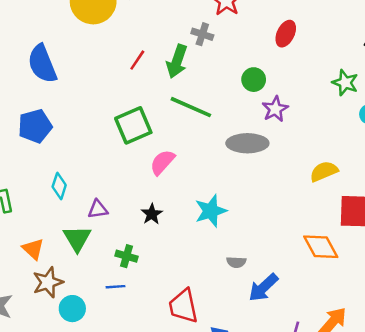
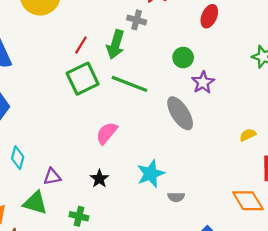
green square: (133, 125) -> (83, 79), moved
gray ellipse: (247, 143) -> (180, 113), turned 60
yellow semicircle: (324, 171) -> (248, 135), size x0.7
green triangle: (77, 238) -> (35, 203), turned -40
gray semicircle: (236, 262) -> (176, 197), moved

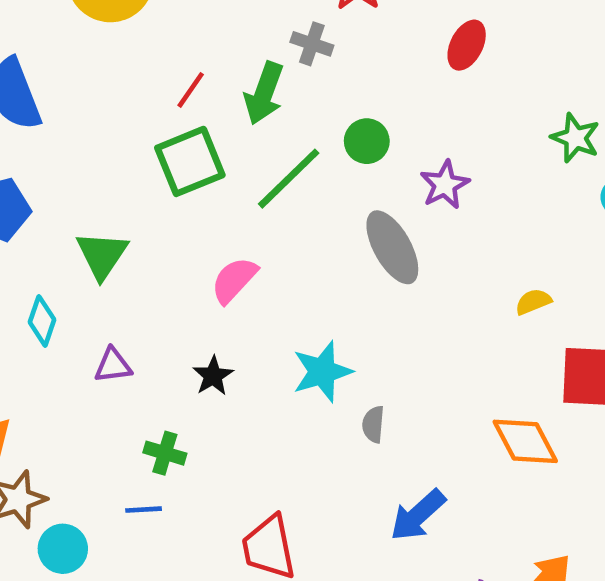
green circle: (183, 58) -> (367, 141), moved
green line: (129, 84) -> (289, 179), turned -69
gray semicircle: (176, 197) -> (373, 424), turned 91
green triangle: (35, 203) -> (102, 255), moved, turned 44

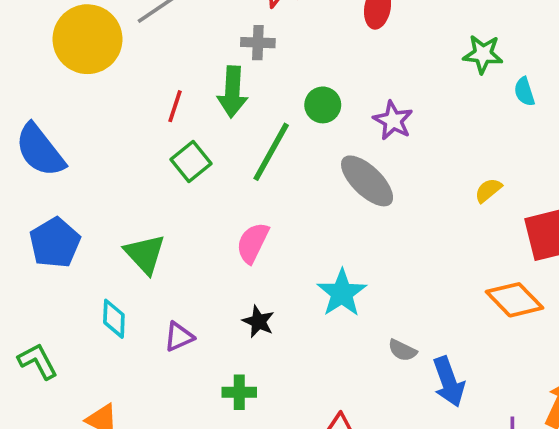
green square: (190, 161) -> (191, 162), size x0.7
gray semicircle: (373, 424) -> (402, 350), moved, turned -52
blue arrow: (418, 515) -> (449, 382), turned -51

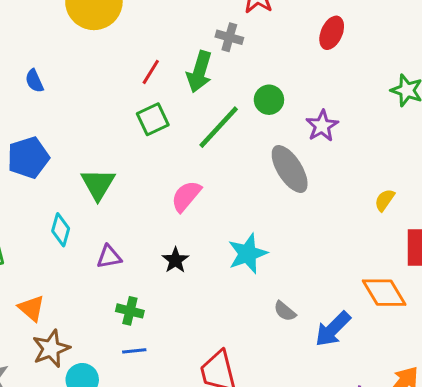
blue semicircle: (40, 150) -> (34, 81), size x0.5
yellow semicircle: (488, 190) -> (385, 200), turned -30
blue arrow: (449, 382) -> (333, 329), moved, turned 51
green cross: (239, 392) -> (130, 311), moved

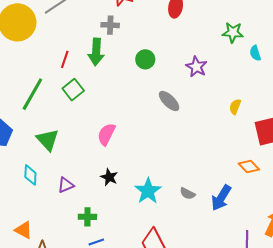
purple star: (322, 126) -> (196, 67), moved
green line: (219, 127) -> (32, 94), moved
gray ellipse: (290, 169) -> (169, 101), size x0.7
cyan star: (248, 254) -> (148, 191), moved
orange diamond: (384, 293) -> (249, 167), size x0.7

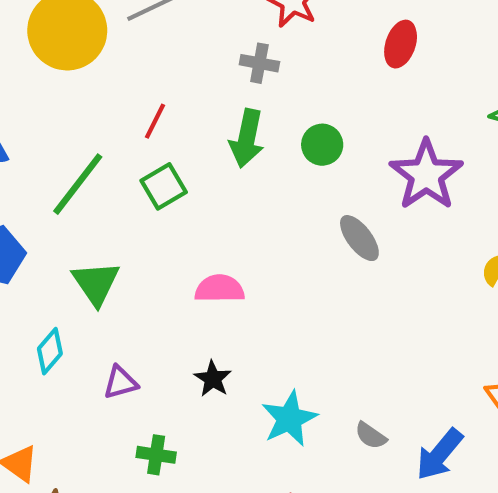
green arrow: (96, 52) -> (247, 138), moved
purple star: (196, 67) -> (426, 175), size x1.6
pink semicircle: (106, 134) -> (220, 289), turned 55
cyan diamond: (30, 175) -> (50, 351), turned 30

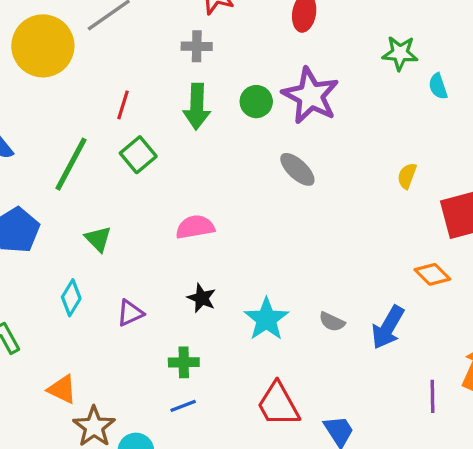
purple star: (426, 175) -> (311, 96), moved
green triangle: (96, 283) -> (98, 239), size x0.7
green cross: (156, 455) -> (184, 362), moved

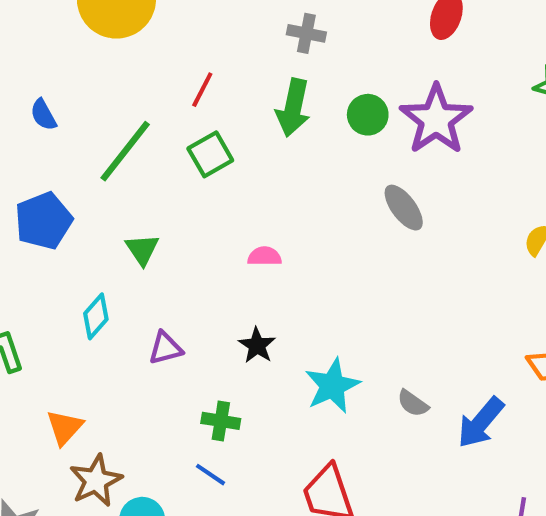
pink semicircle: (195, 227) -> (265, 256), size x0.7
orange triangle: (62, 389) -> (65, 427), turned 36
blue line: (183, 406) -> (210, 475), turned 45

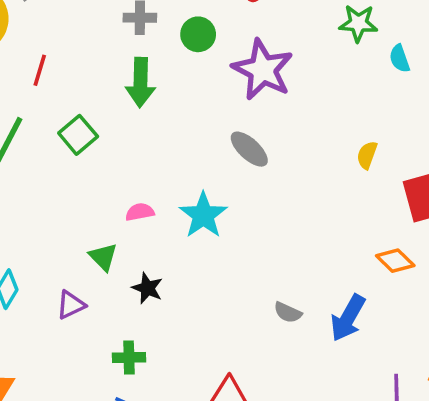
red line: (202, 90) -> (40, 70), moved
green circle: (368, 115) -> (198, 34), moved
green triangle: (142, 250) -> (103, 257), moved
cyan star: (332, 386) -> (203, 215), moved

